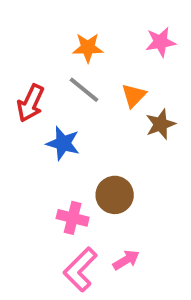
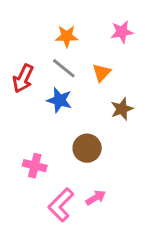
brown star: (161, 124) -> (122, 109), moved
blue star: (63, 143) -> (59, 100), moved
pink cross: (73, 218) -> (35, 166), moved

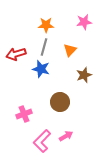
gray line: (64, 68) -> (44, 47), turned 66
red arrow: (23, 78) -> (16, 54), turned 48
pink cross: (35, 166) -> (24, 114), turned -35

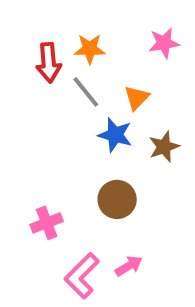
gray line: (44, 47) -> (86, 92), turned -54
red arrow: (16, 54) -> (49, 63), moved, turned -78
blue star: (41, 69) -> (115, 135), moved

